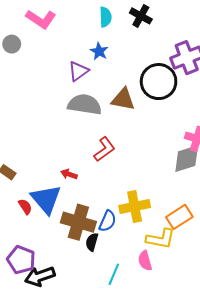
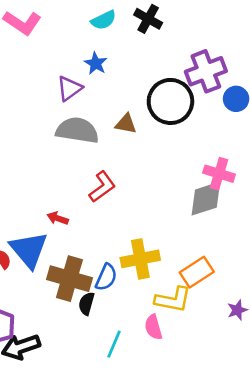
cyan semicircle: (105, 17) -> (104, 20), turned 66
brown triangle: (123, 99) -> (126, 124), size x0.7

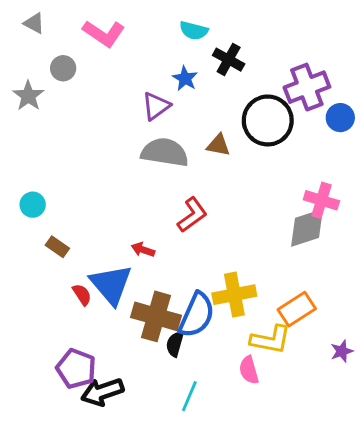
black cross: (148, 19) -> (229, 60), moved
cyan semicircle: (104, 20) -> (194, 31), turned 40
blue semicircle: (106, 277) -> (197, 315), size x1.5
cyan line: (114, 344) -> (189, 396), moved

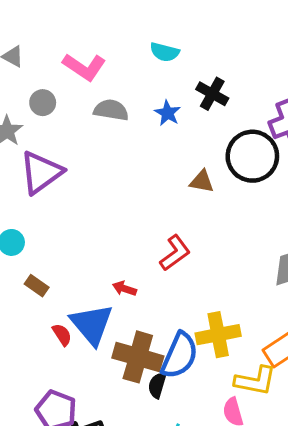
cyan semicircle: (194, 31) -> (165, 52), moved
purple triangle: (156, 106) -> (41, 173), moved, size x1.5
gray semicircle: (165, 152) -> (111, 110), moved, size x0.7

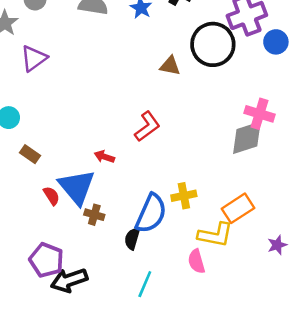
purple triangle: (41, 173) -> (34, 58), size x0.7
yellow cross: (218, 335) -> (184, 196), size x0.7
brown cross: (138, 357) -> (94, 215), moved, size x0.5

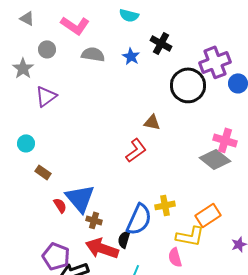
brown triangle: (170, 66) -> (152, 122), moved
gray diamond: (247, 138) -> (215, 159), turned 56
red arrow: (104, 157) -> (102, 248), moved, size x2.0

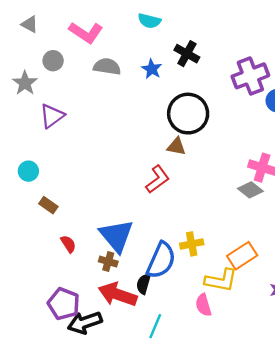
black circle: (188, 85) -> (188, 114), moved
gray diamond: (215, 159) -> (250, 190), size x0.7
blue triangle: (80, 198) -> (116, 236), moved

